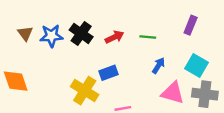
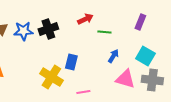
black cross: (81, 33) -> (48, 29), turned 36
red arrow: (114, 37) -> (85, 19), moved
blue rectangle: (108, 73) -> (71, 62), turned -56

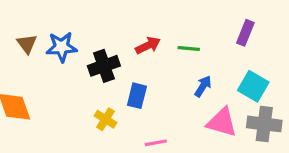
red arrow: (85, 19) -> (148, 45), moved
black cross: (48, 29) -> (104, 66), moved
yellow cross: (51, 77) -> (106, 119), size x0.6

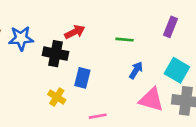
red arrow: (148, 45) -> (75, 32), moved
black cross: (104, 66) -> (56, 54), turned 30

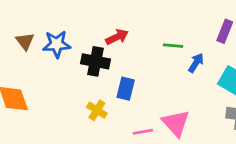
blue arrow: (136, 70) -> (196, 63), moved
pink triangle: (151, 100) -> (176, 123), moved, turned 32

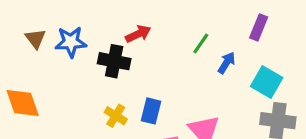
green line: (173, 46) -> (201, 44), turned -60
blue rectangle: (126, 89) -> (151, 111), moved

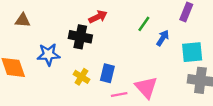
brown triangle: (35, 39) -> (23, 20), turned -49
blue star: (71, 42) -> (49, 54), moved
cyan square: (267, 82) -> (192, 52), turned -35

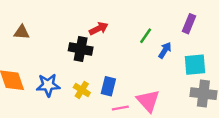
blue star: (49, 54) -> (48, 85), moved

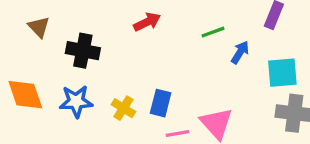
brown triangle: (22, 32) -> (39, 27), turned 42
green line: (146, 36) -> (213, 32), turned 35
black cross: (81, 49) -> (83, 51), moved

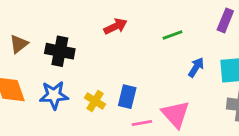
brown triangle: (39, 27) -> (19, 44), moved, turned 36
blue arrow: (240, 52) -> (196, 67), moved

